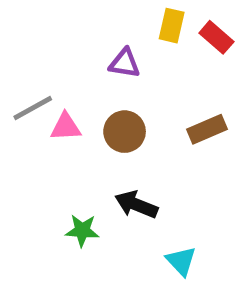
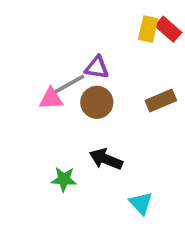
yellow rectangle: (172, 26) -> (148, 29), moved
purple triangle: (125, 63) -> (97, 68), moved
gray line: (33, 108) -> (69, 84), moved

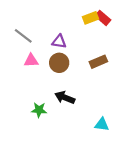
yellow rectangle: (148, 29) -> (91, 18), turned 56
gray line: (69, 84) -> (23, 36), moved, turned 66
cyan triangle: (141, 203) -> (102, 124), moved, turned -40

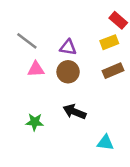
yellow rectangle: (91, 18) -> (109, 42), moved
green star: (39, 110) -> (35, 122), moved
cyan triangle: (102, 124) -> (105, 143), moved

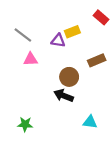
yellow rectangle: (109, 42) -> (72, 32), moved
brown circle: (68, 72) -> (69, 77), moved
green star: (35, 122) -> (25, 124), moved

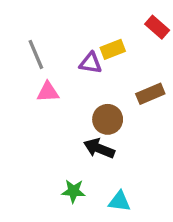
gray line: (23, 35) -> (36, 54), turned 30
cyan triangle: (90, 122) -> (120, 201), moved
green star: (25, 124) -> (73, 191), moved

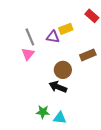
gray line: (36, 54) -> (30, 37), moved
pink triangle: (48, 92) -> (28, 54), turned -48
cyan triangle: (120, 201) -> (60, 118), moved

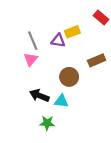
black arrow: (58, 87) -> (39, 96), moved
cyan triangle: (60, 118) -> (61, 101), moved

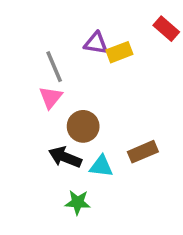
purple triangle: (58, 41) -> (96, 43), moved
brown rectangle: (97, 60) -> (143, 152), moved
brown circle: (69, 77) -> (83, 126), moved

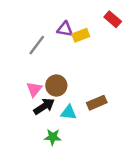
gray line: (54, 67) -> (37, 45), turned 60
pink triangle: (51, 97) -> (34, 89), moved
black arrow: (65, 157) -> (44, 106), turned 125

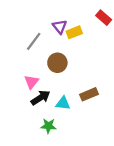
purple triangle: (65, 29) -> (60, 27), turned 42
brown circle: (56, 86) -> (57, 63), moved

